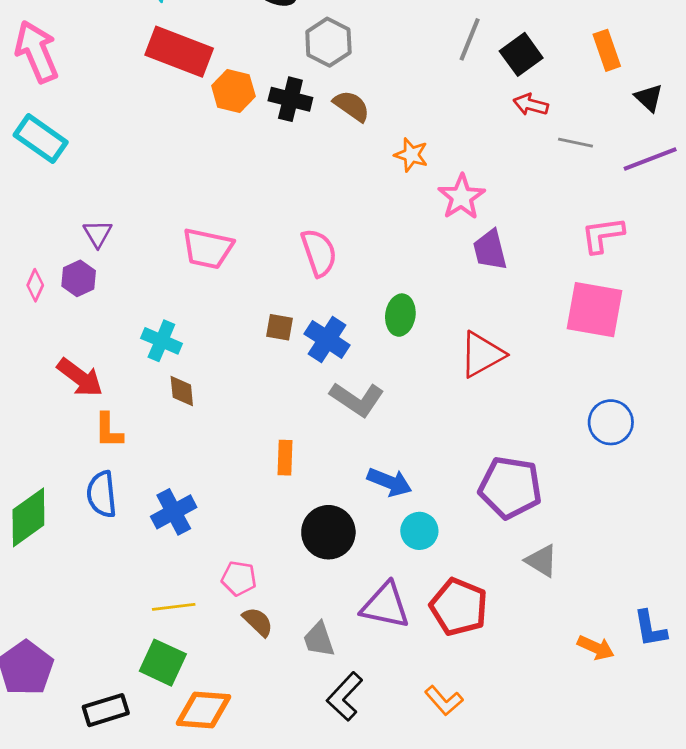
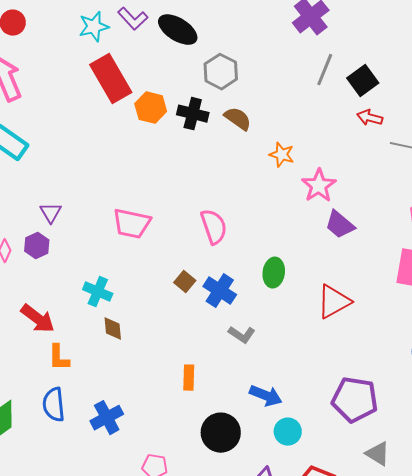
red rectangle: (179, 52) -> (111, 79), turned 39
purple trapezoid: (490, 250) -> (340, 225), turned -36
brown square: (280, 327) -> (185, 282), turned 30
gray L-shape: (357, 399) -> (242, 335), size x0.7

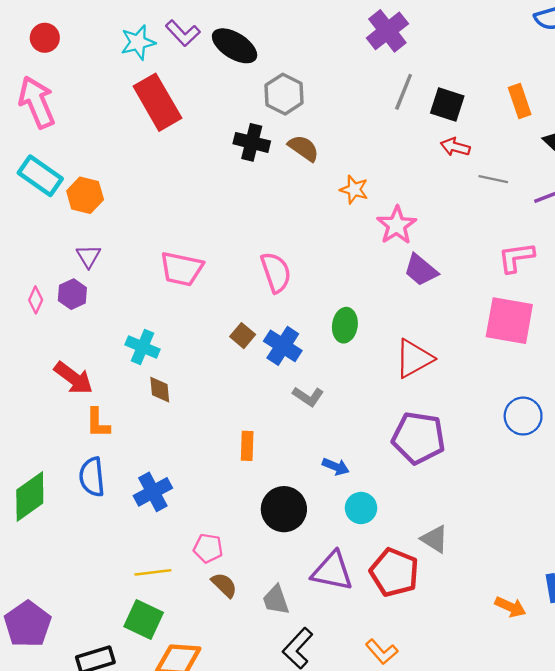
black square: (363, 81) -> (447, 104), turned -36
orange hexagon: (151, 108) -> (85, 195), moved
blue arrow: (266, 396) -> (336, 467), size x0.7
purple pentagon: (355, 400) -> (418, 438), moved
gray triangle: (378, 454) -> (435, 539), moved

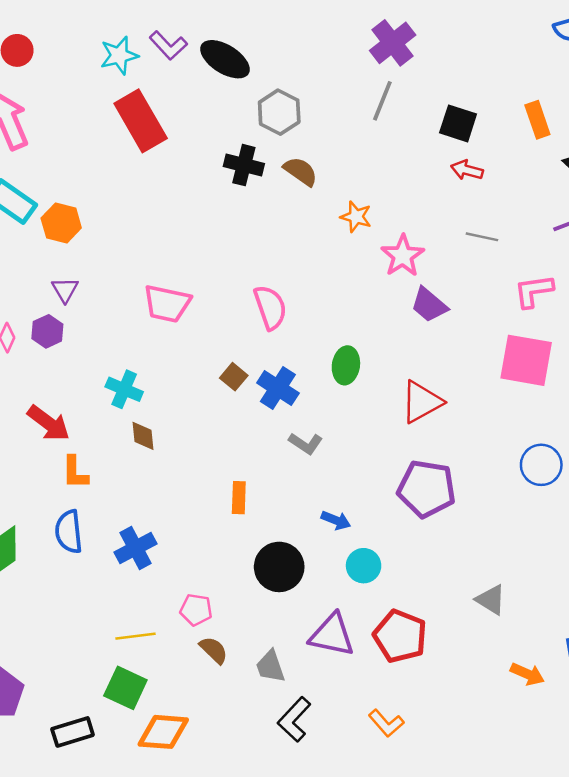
gray line: (404, 92) -> (382, 101), moved
gray line: (493, 179) -> (482, 237), moved
gray triangle: (435, 539) -> (491, 600), moved

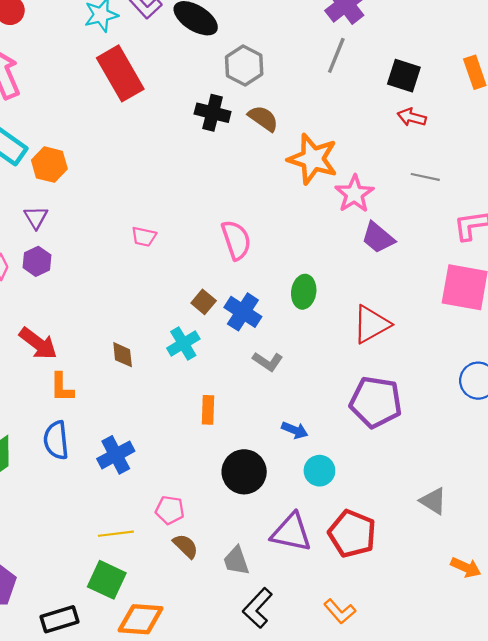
orange star: (356, 217) -> (313, 159), size x1.8
purple triangle: (65, 290) -> (36, 217), moved
pink trapezoid: (167, 304) -> (144, 237), size x0.6
cyan cross: (124, 389) -> (183, 343), moved, turned 36

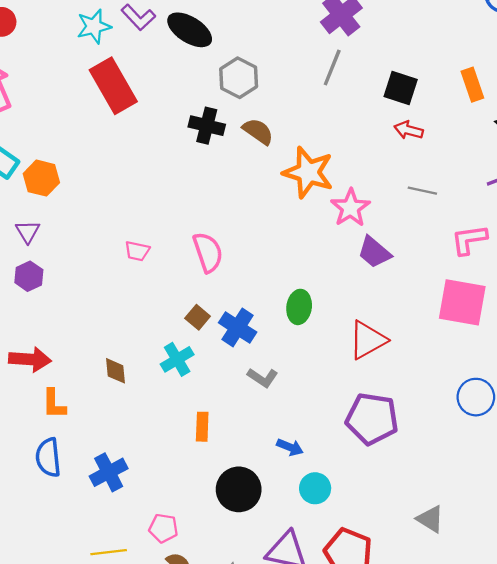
pink semicircle: (236, 240) -> (208, 252), moved
red arrow: (38, 343) -> (30, 359), turned -33

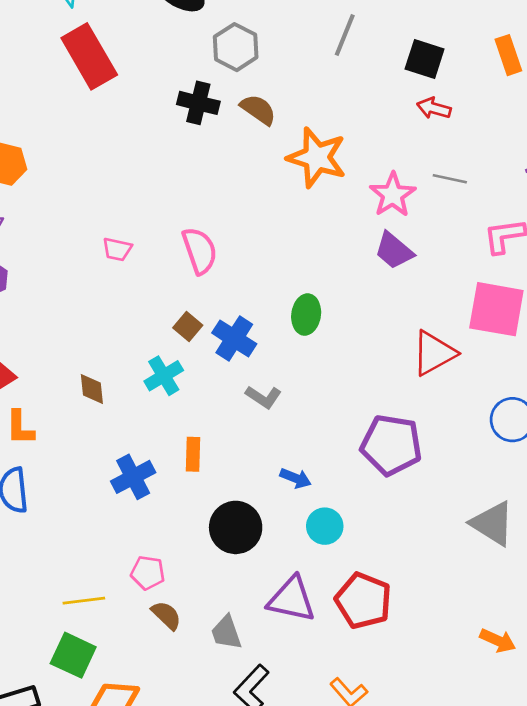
pink star: (350, 208) -> (393, 195), moved
red triangle: (368, 340) -> (434, 353), moved
blue cross: (109, 472) -> (133, 477), moved
gray triangle: (430, 519) -> (492, 523), moved, size x1.4

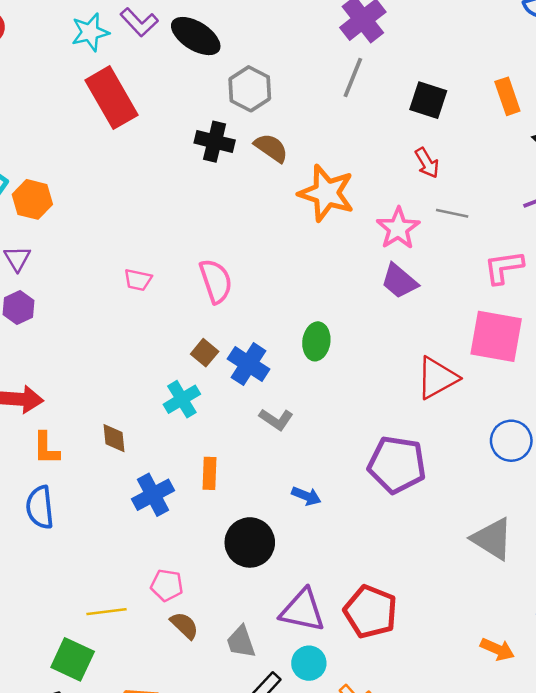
red arrow: (434, 108) -> (427, 163), moved, turned -136
brown diamond: (92, 389) -> (114, 438), moved
cyan circle: (325, 526) -> (309, 663), moved
green square: (73, 655) -> (73, 659), moved

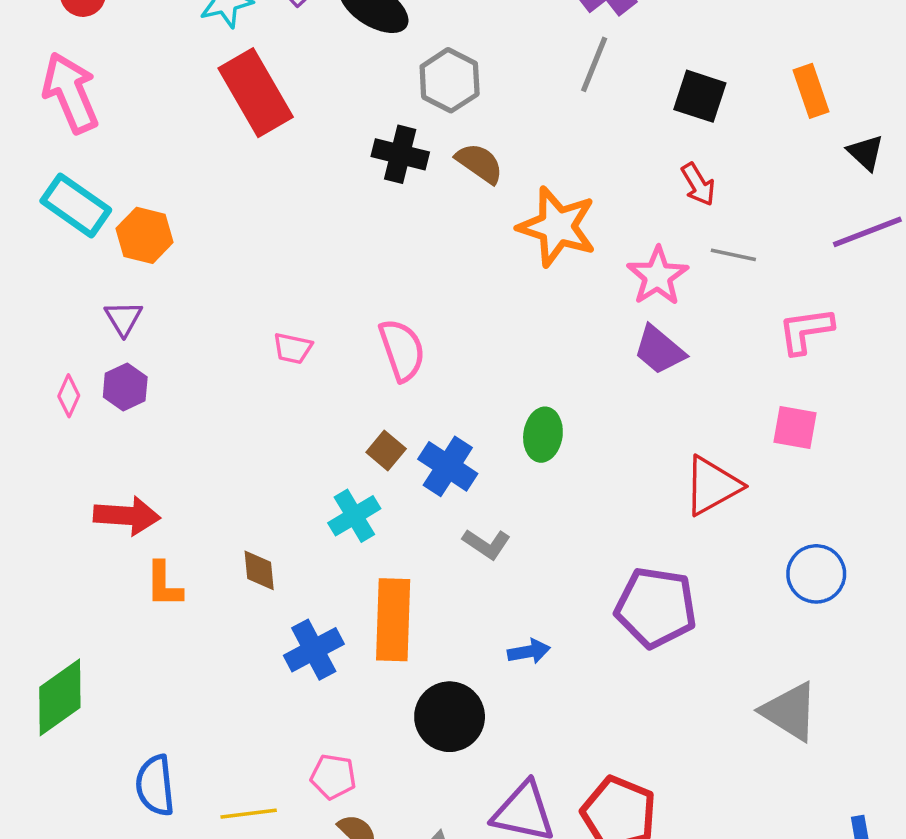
pink square: (496, 336) -> (795, 428), size x0.6
orange rectangle: (210, 473) -> (393, 620), size x1.8
blue arrow: (306, 496) -> (529, 651), turned -32
blue semicircle: (40, 507) -> (155, 785), moved

